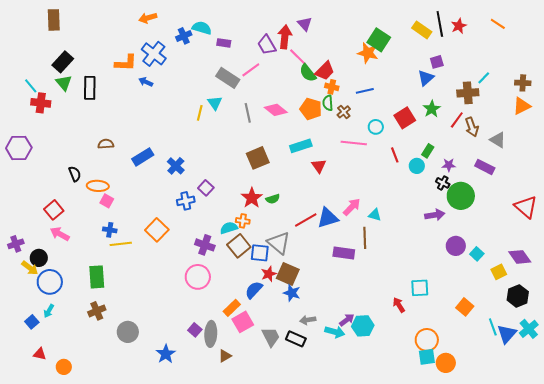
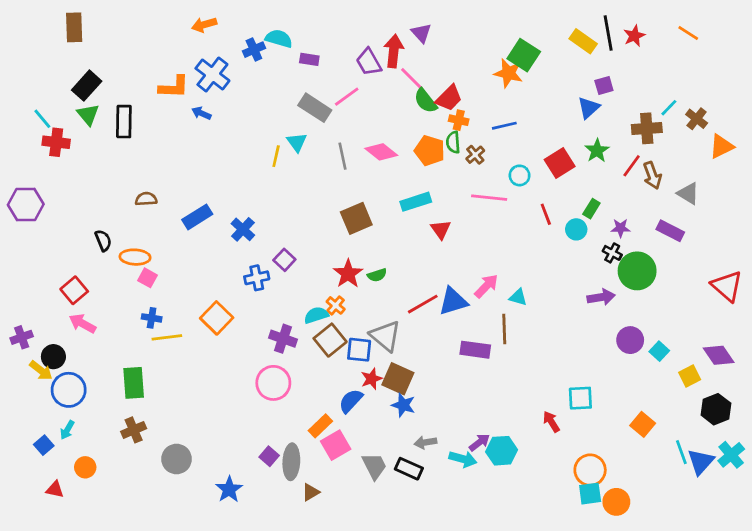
brown cross: (523, 83) -> (697, 119), moved, turned 35
orange cross: (243, 221) -> (336, 305), turned 32
orange circle: (64, 367) -> (85, 467), moved

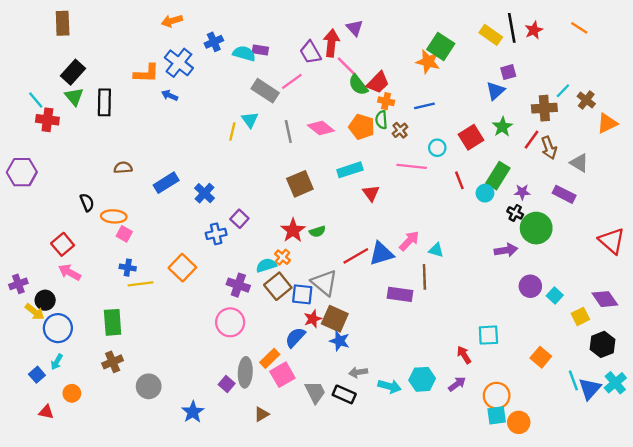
cyan semicircle: (279, 39) -> (244, 53), moved
green rectangle: (591, 209) -> (498, 176), size x1.6
purple arrow: (479, 442) -> (457, 384), moved
gray ellipse: (291, 462) -> (245, 372), moved

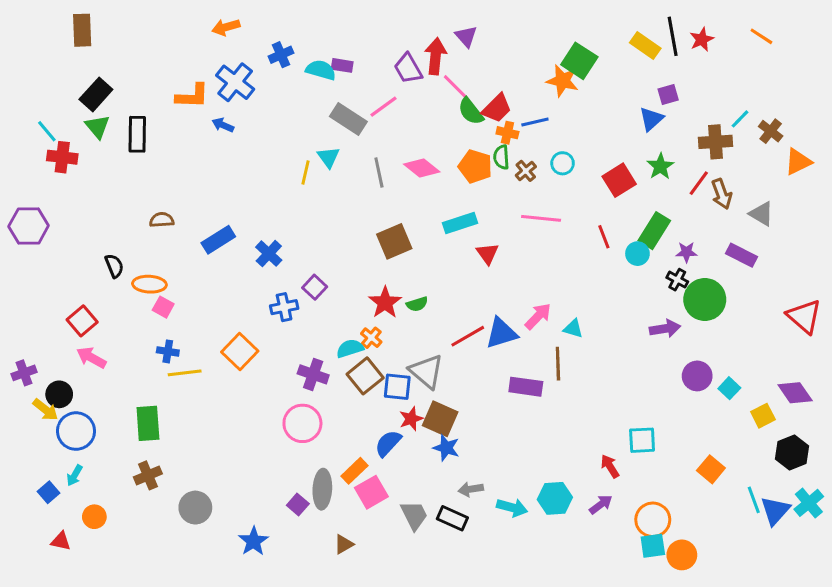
blue line: (424, 106) -> (535, 122), moved
cyan circle: (437, 148) -> (563, 163), moved

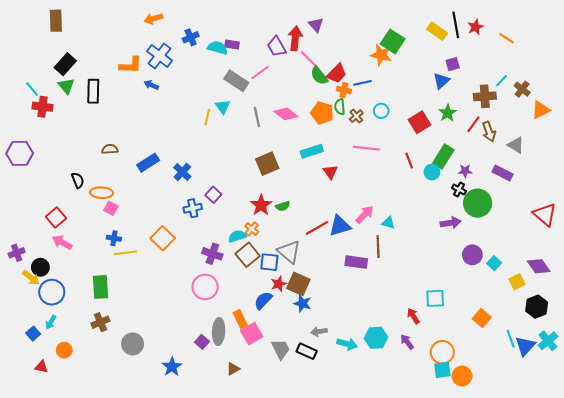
orange line: (761, 36) -> (507, 38), moved
orange rectangle: (354, 471) -> (240, 319), turned -72
purple arrow: (601, 504) -> (407, 342), turned -91

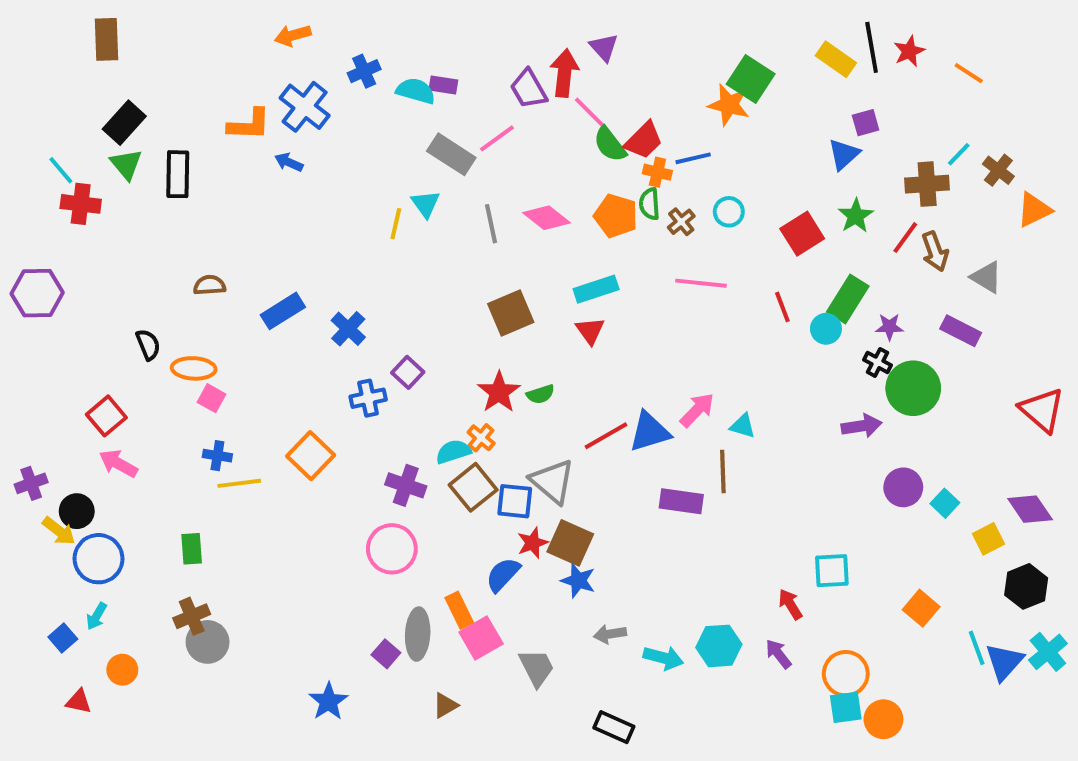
red triangle: (330, 172) -> (590, 331), moved
green rectangle: (100, 287) -> (192, 549), size x0.7
gray circle: (133, 344) -> (208, 642), moved
black rectangle: (307, 351) -> (614, 727), moved

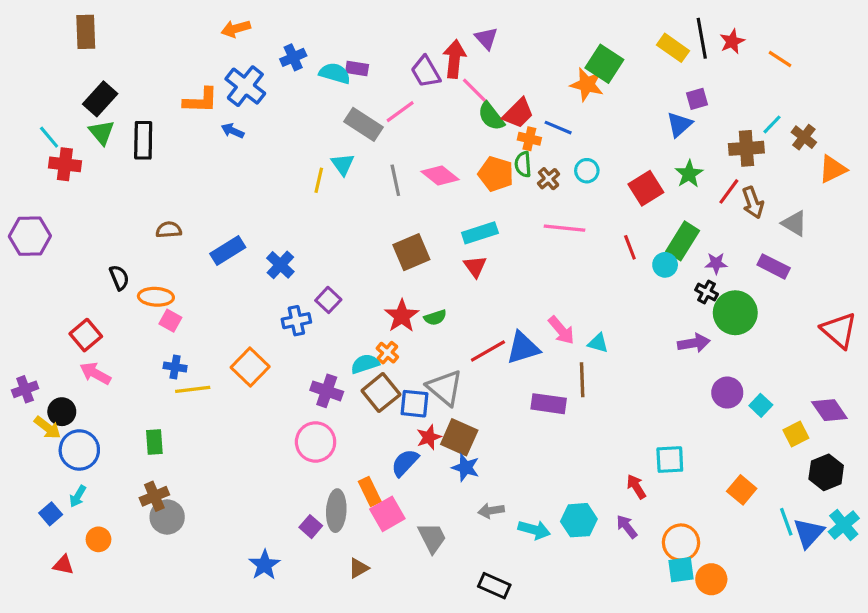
blue line: (693, 158) -> (558, 128), turned 36
pink arrow: (697, 410) -> (561, 330), turned 96

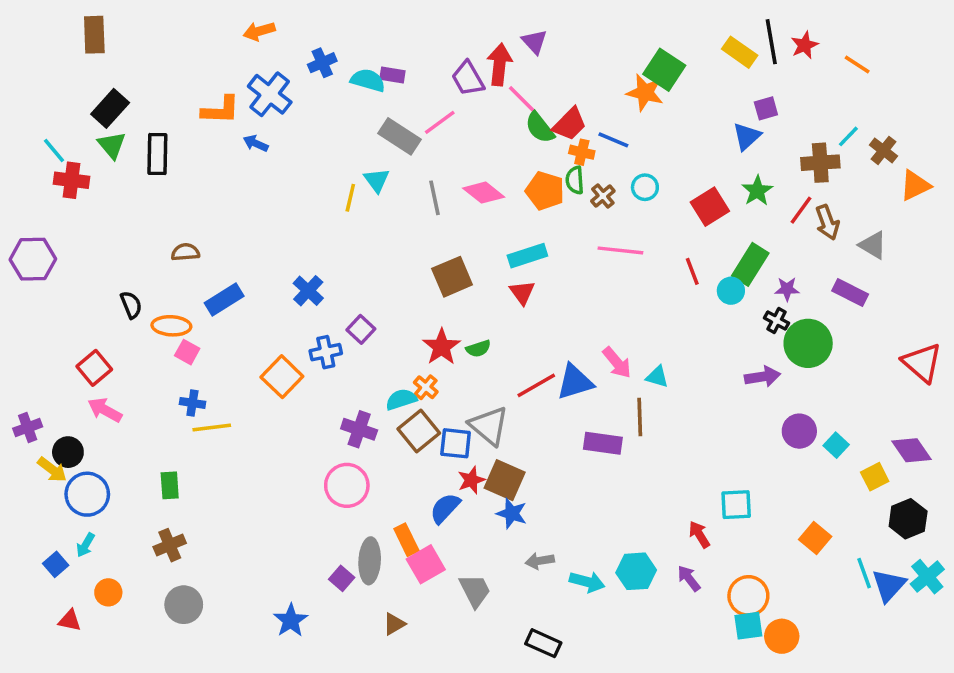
blue rectangle: (228, 250) -> (224, 299), moved
orange square: (250, 367) -> (282, 377), moved
gray circle: (167, 517) -> (184, 605), moved

